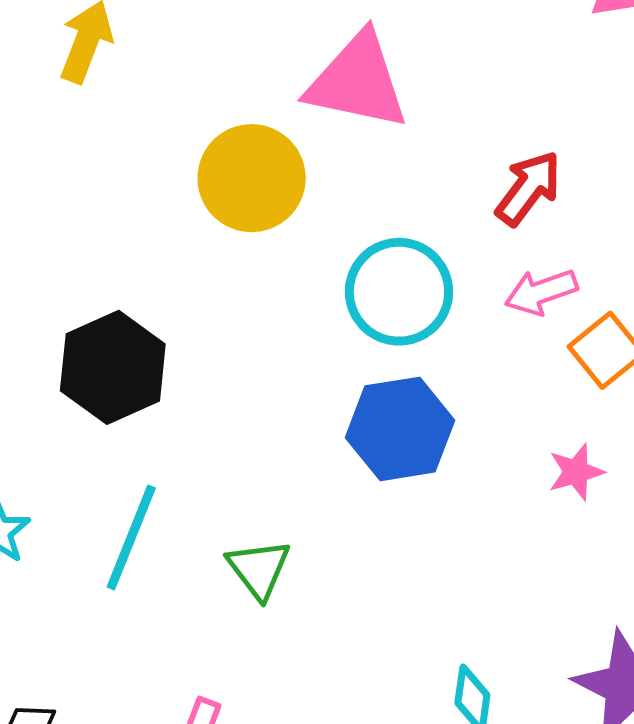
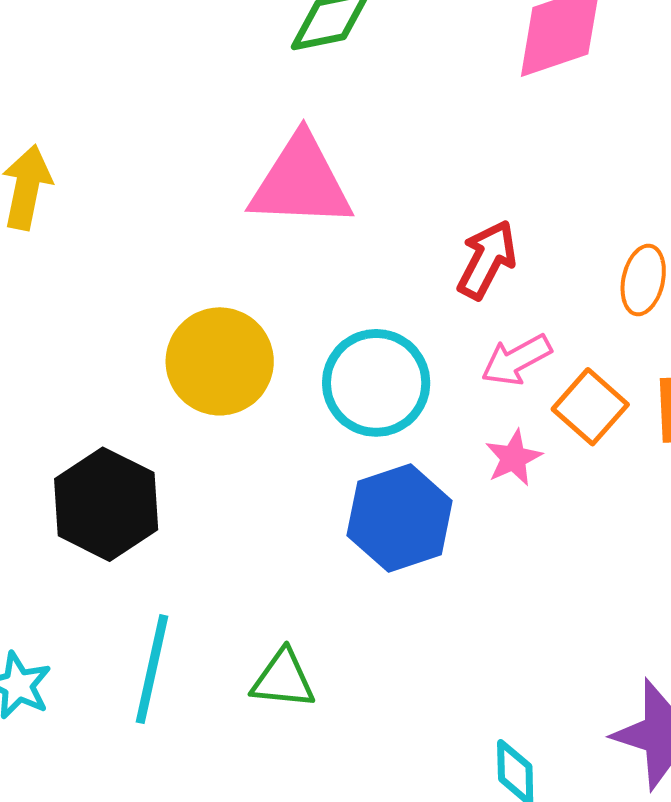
yellow circle: (252, 178) -> (220, 361), moved
pink star: (576, 472) -> (513, 458), moved
green triangle: (259, 569) -> (283, 679), turned -38

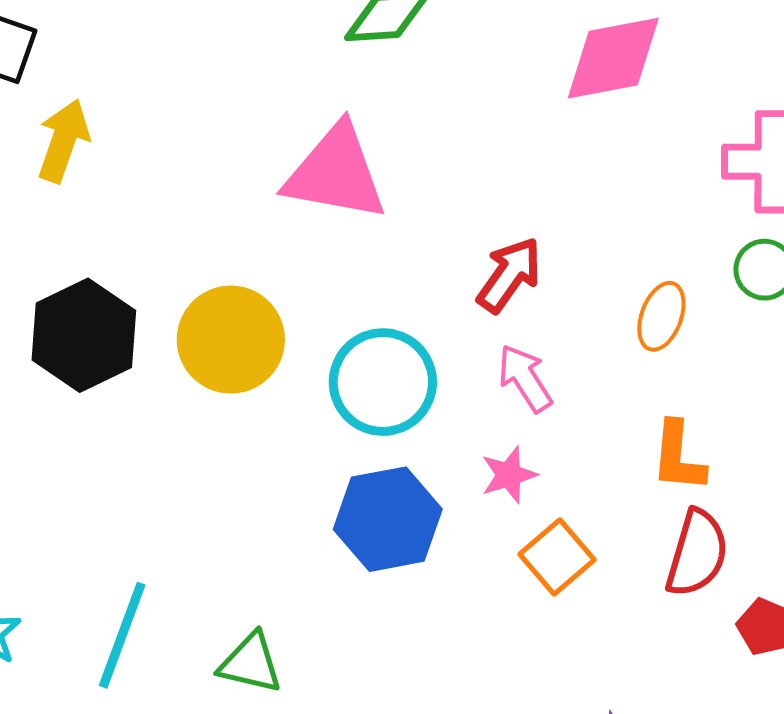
pink arrow: (516, 360) -> (525, 378), turned 78
orange square: (590, 407) -> (557, 557), moved
black hexagon: (106, 504) -> (84, 335), moved

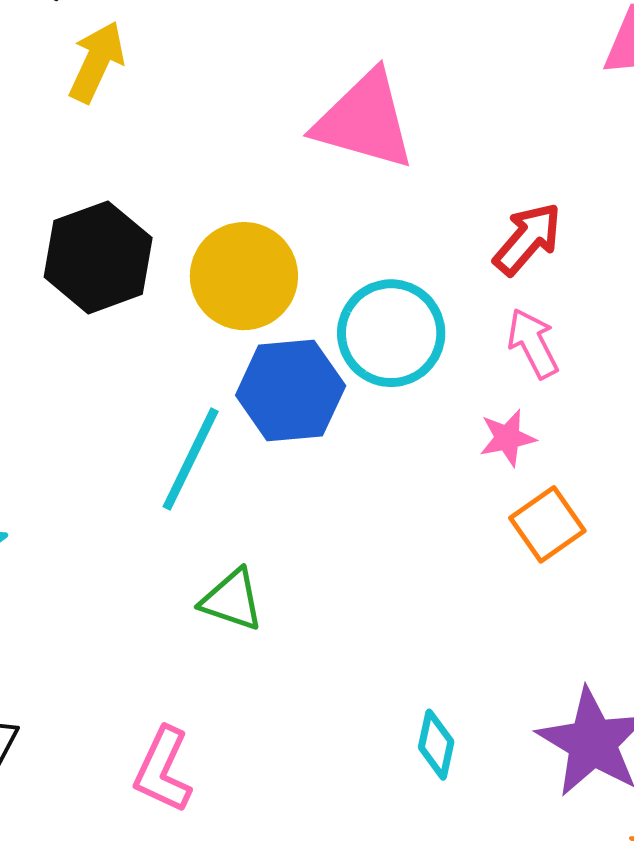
blue hexagon: (388, 519) -> (291, 391), moved
cyan line: (122, 635) -> (191, 459), moved

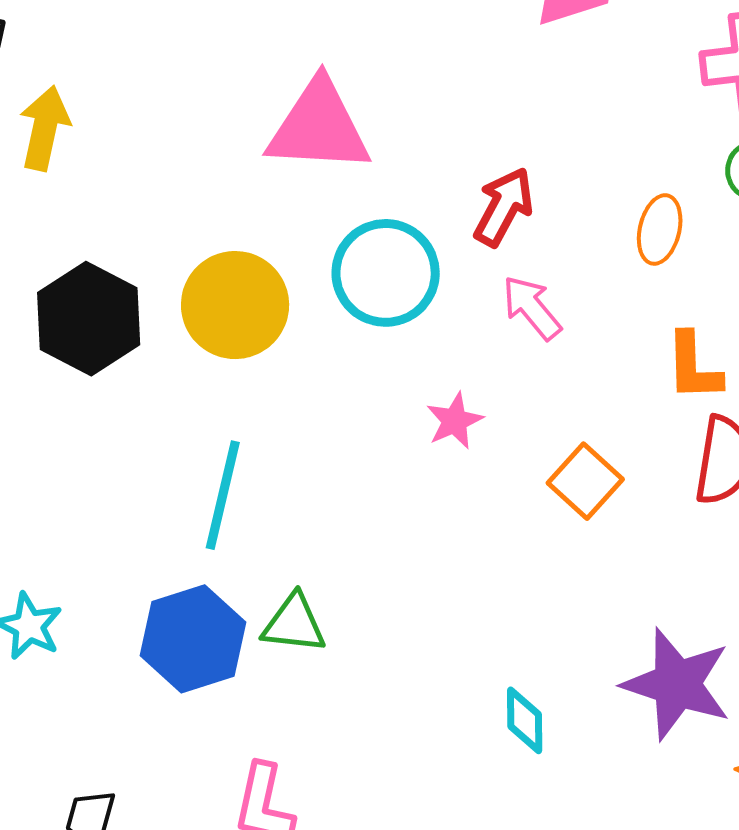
cyan circle: (391, 333) -> (386, 273), moved
blue hexagon: (291, 391) -> (193, 639), moved
pink star: (507, 438) -> (455, 421), moved

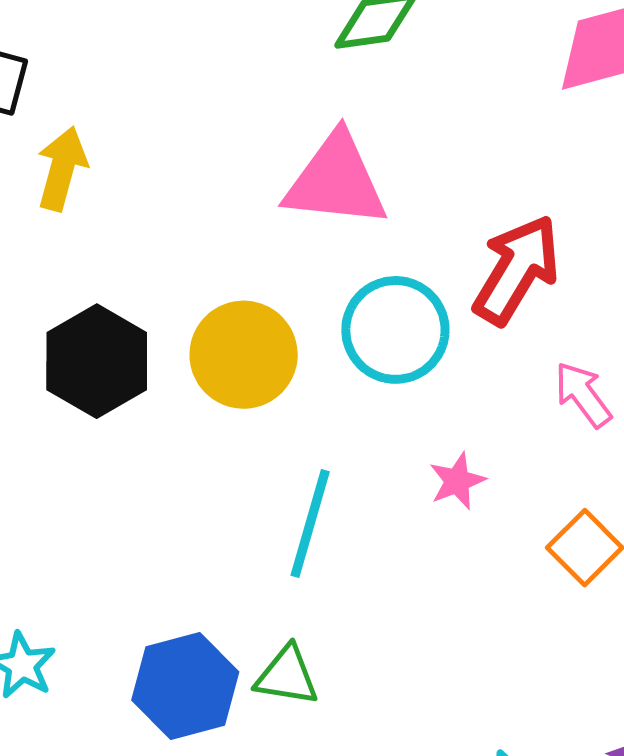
red arrow: (504, 207) -> (517, 270), size x1.4
pink arrow: (532, 308) -> (583, 395), moved
cyan line: (223, 495) -> (310, 524), moved

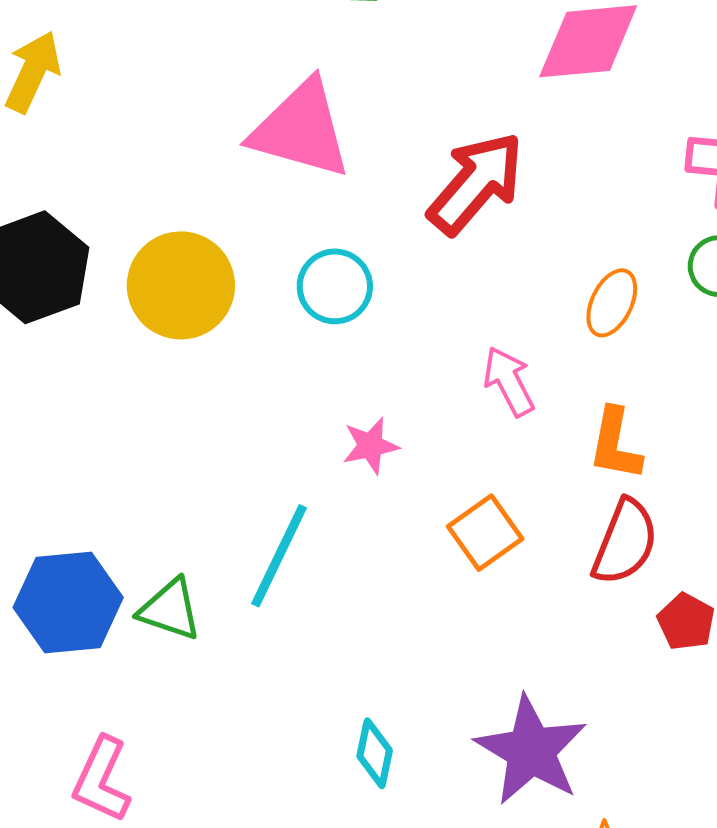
red arrow: (517, 270) -> (476, 183), moved
cyan circle: (395, 330) -> (335, 286), size x0.7
cyan line: (310, 524) -> (279, 556), moved

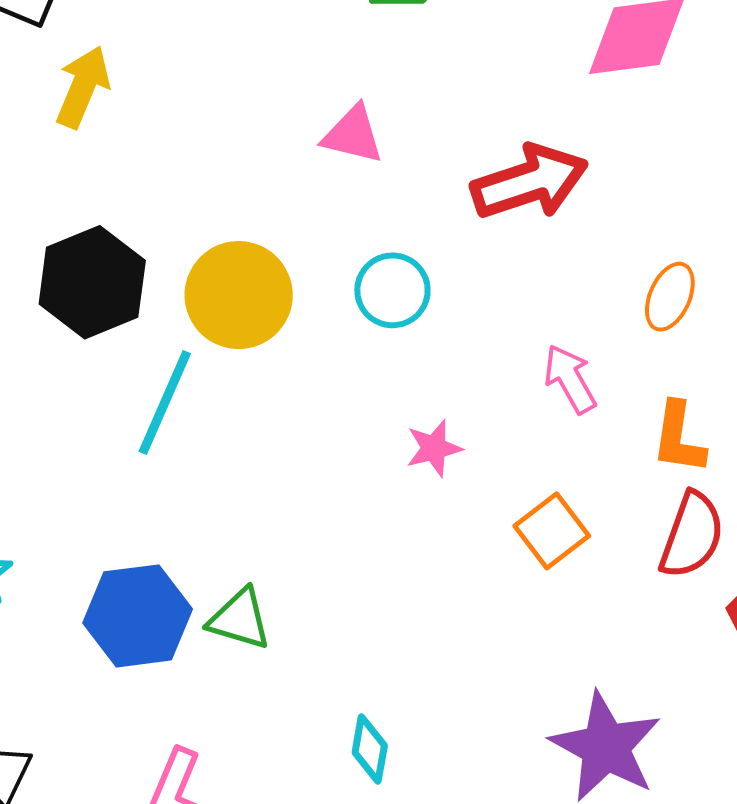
pink triangle: (301, 129) -> (353, 135), size x0.6
red arrow: (476, 183) -> (530, 182), turned 33
cyan line: (279, 556) -> (165, 402), moved
cyan diamond: (375, 753) -> (370, 749), moved

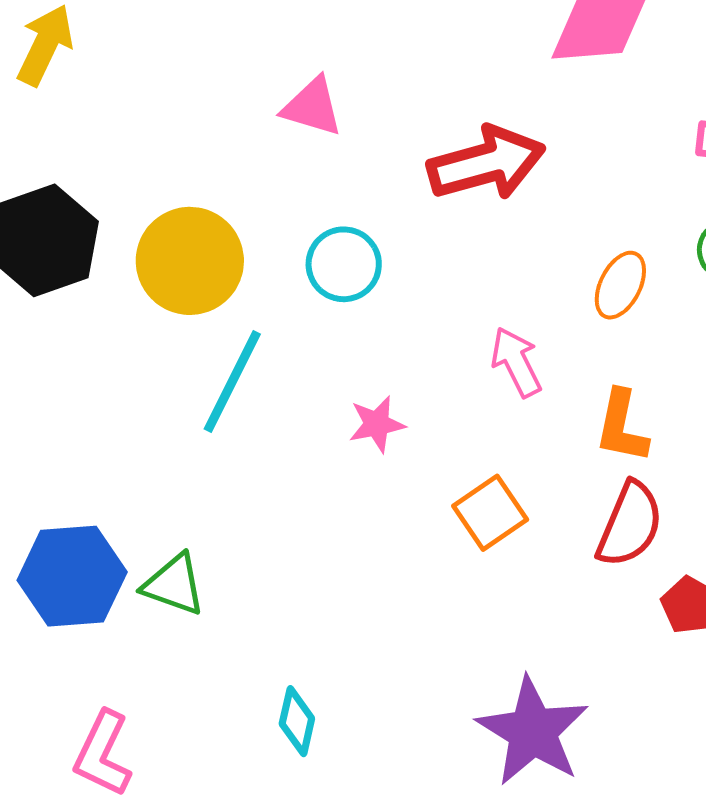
cyan line: (165, 402) -> (232, 382), moved

